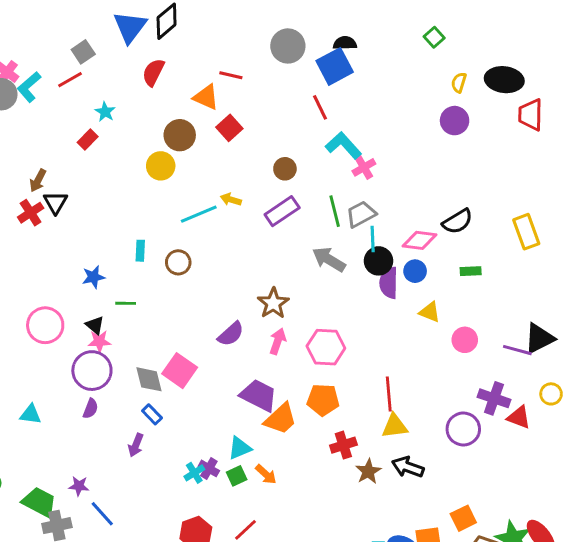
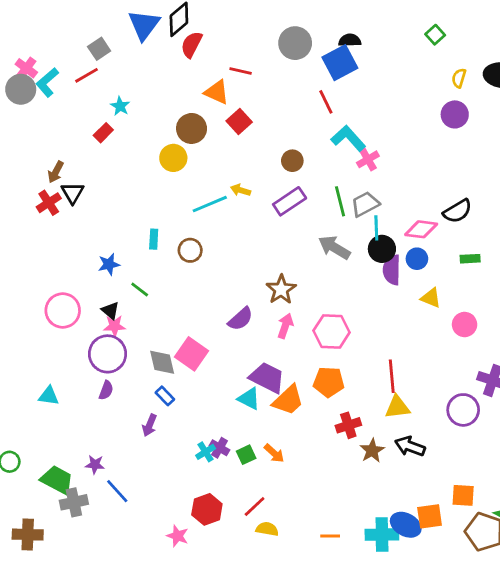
red semicircle: (153, 72) -> (192, 44), moved
green line: (126, 303) -> (140, 290), turned 36
cyan triangle: (240, 448) -> (249, 399), moved, turned 50
orange square: (463, 518) -> (463, 495), turned 30

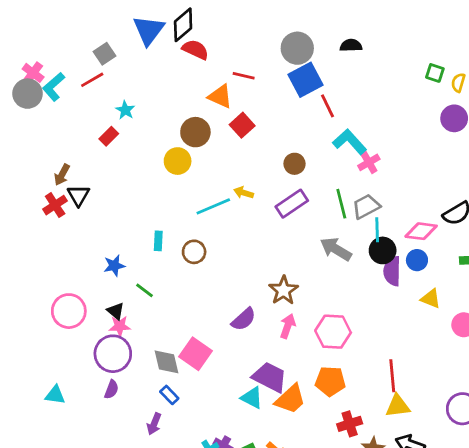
green square: (435, 35) -> (435, 73), moved, turned -30
red semicircle: (192, 44) -> (195, 50), turned 88
blue square: (340, 63) -> (306, 80), moved

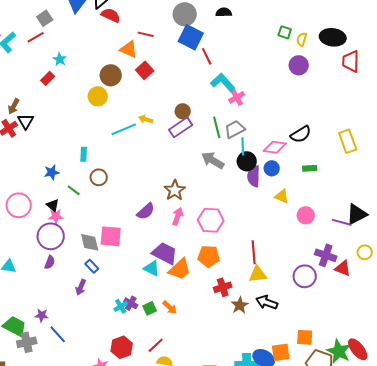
blue square: (306, 80) -> (191, 37), turned -35
brown circle: (295, 164) -> (183, 111), moved
brown circle: (194, 252) -> (99, 177), moved
pink square: (195, 354) -> (111, 236), turned -30

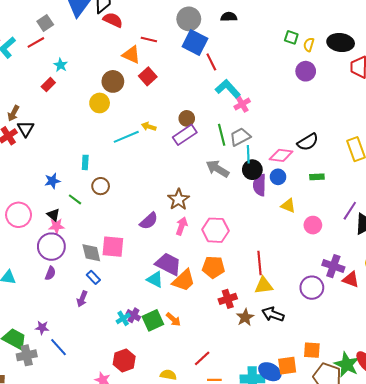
purple line: (342, 222) -> (350, 211), moved, turned -72
green square: (150, 308) -> (153, 320), size x1.5
red line: (156, 345) -> (202, 358), moved

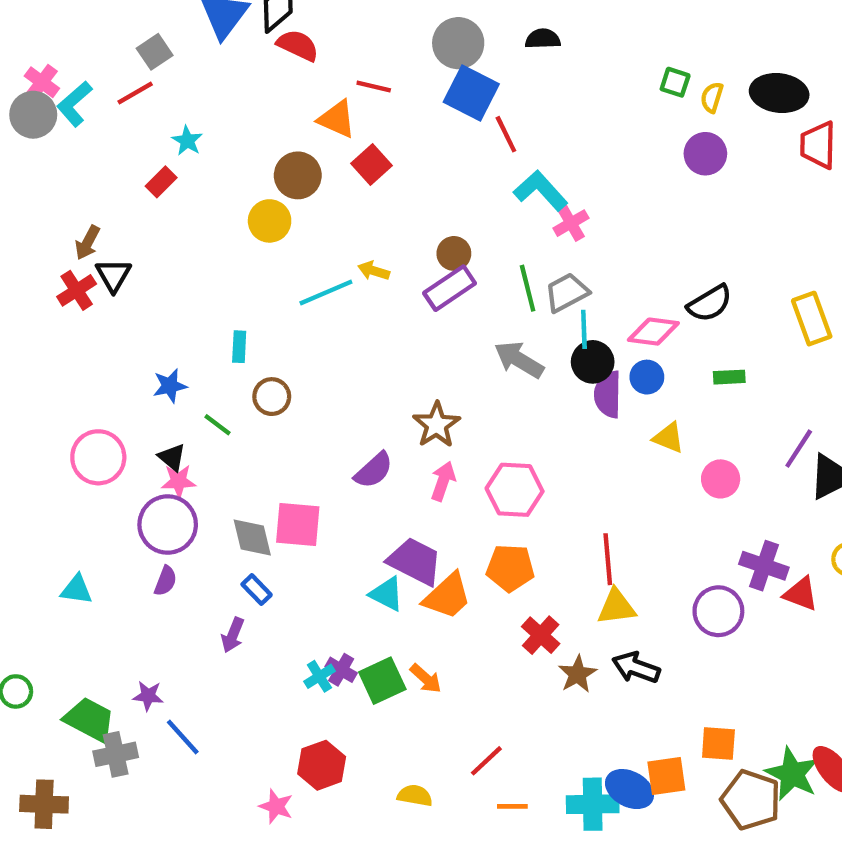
red cross: (228, 299) -> (541, 635), turned -30

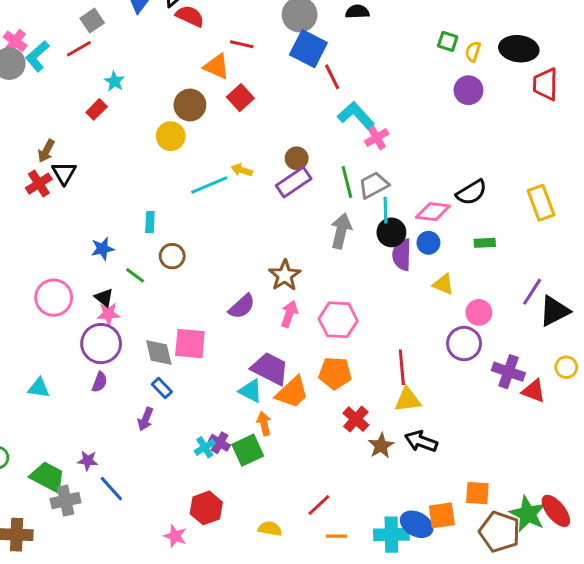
gray arrow: (519, 360) -> (341, 231), turned 72
purple circle: (718, 611) -> (464, 344), moved
orange arrow: (426, 678) -> (264, 424), moved, turned -145

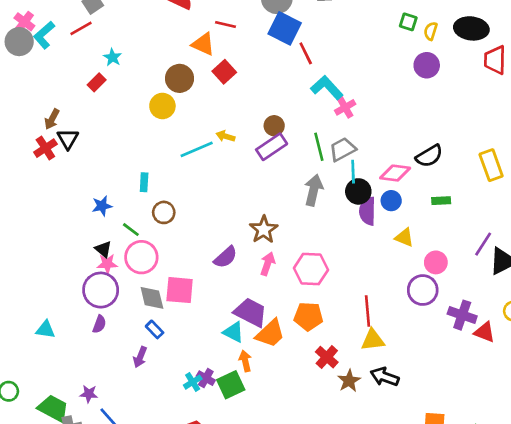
pink circle: (54, 298) -> (141, 257), moved

